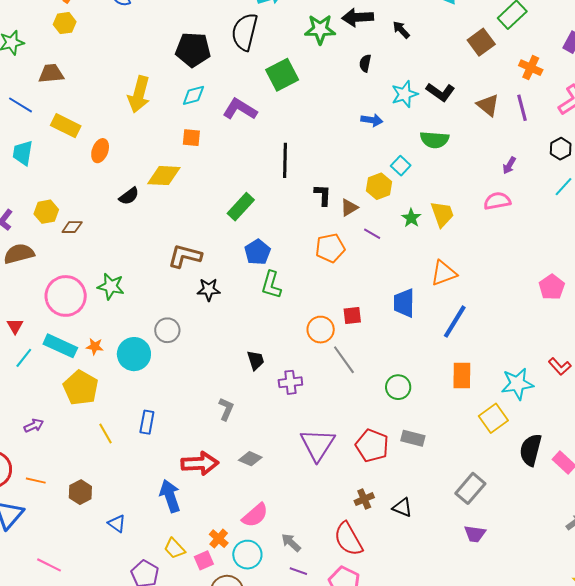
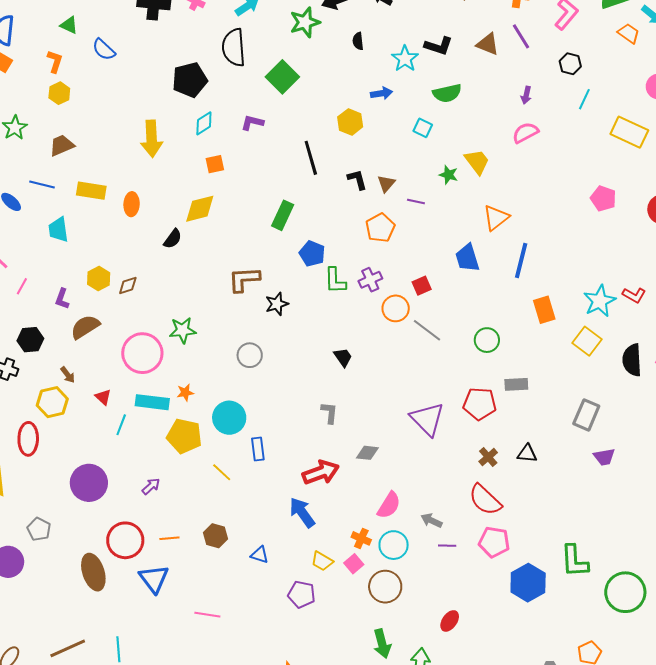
purple L-shape: (240, 109) -> (252, 123), size x0.7
yellow hexagon: (379, 186) -> (350, 122), moved
cyan circle: (134, 354) -> (229, 418), moved
red L-shape: (560, 367) -> (634, 295), moved
purple cross: (290, 382) -> (370, 280), moved

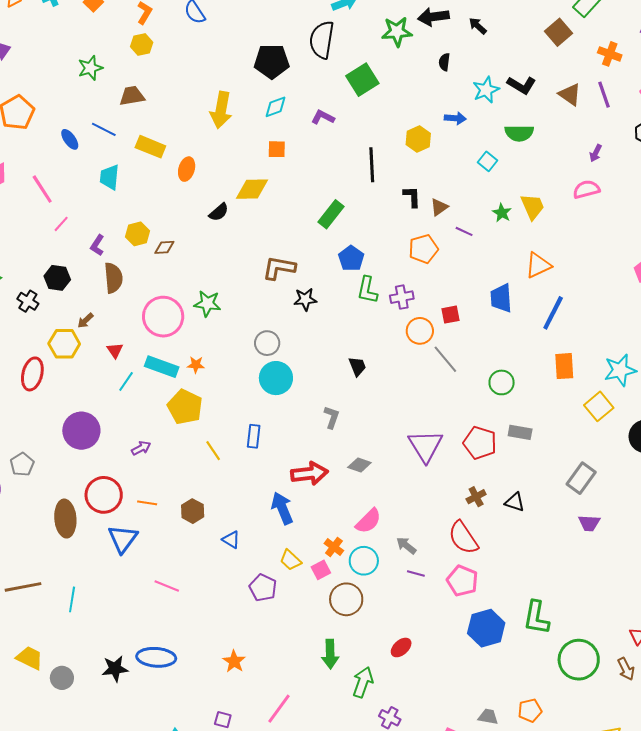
brown semicircle: (85, 327) -> (113, 278), turned 104
brown arrow: (68, 375) -> (85, 321), turned 72
cyan circle: (229, 418) -> (276, 378), moved

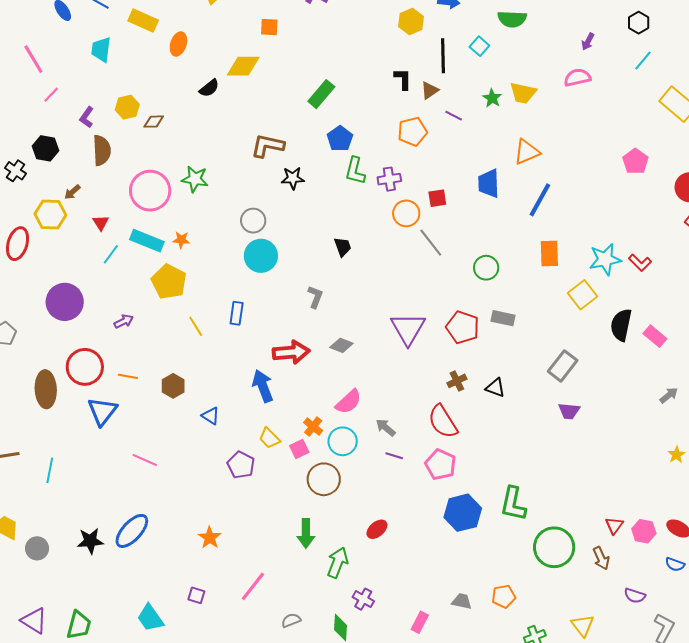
black line: (372, 165) -> (443, 56), moved
yellow trapezoid: (533, 207) -> (523, 93), turned 124
blue ellipse: (156, 657) -> (132, 531), turned -54

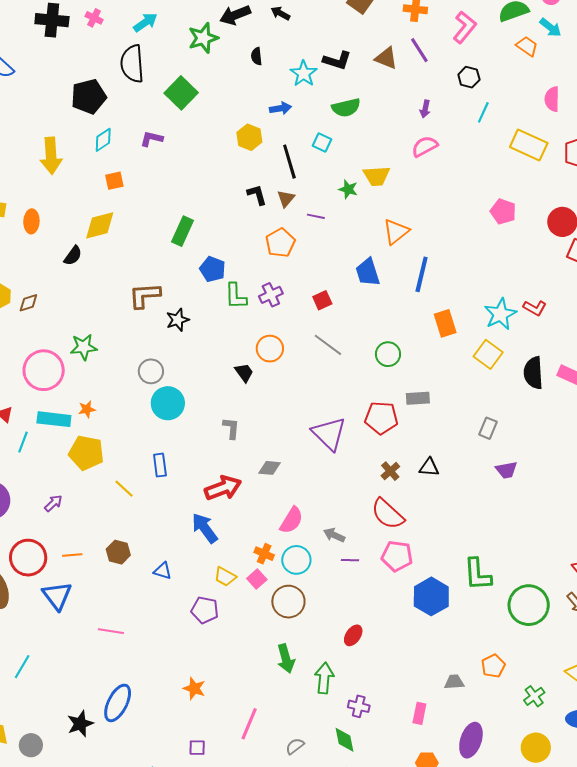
orange circle: (406, 213) -> (270, 349), moved
gray rectangle: (563, 366) -> (488, 428), size x0.7
cyan line: (50, 470) -> (22, 667), turned 35

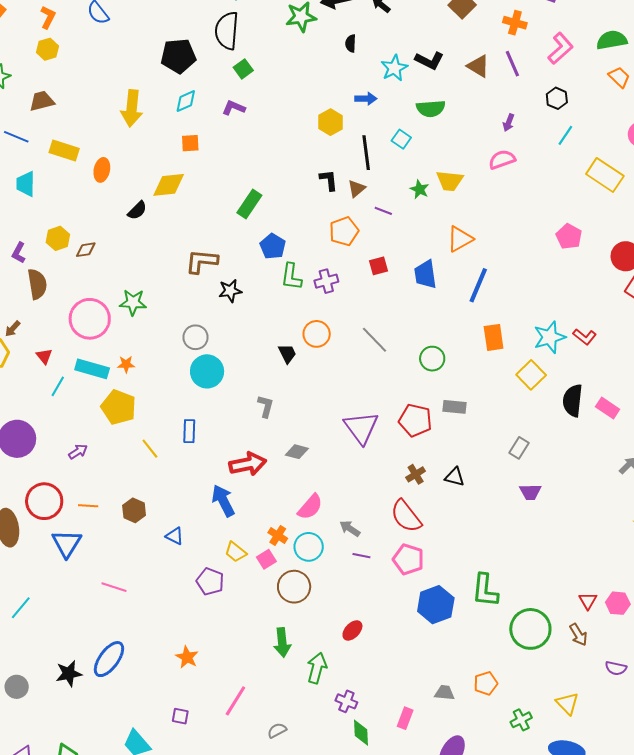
green square: (181, 93) -> (243, 69), moved, size x0.6
red square: (322, 300) -> (379, 266), moved
green diamond: (345, 740) -> (361, 733), moved

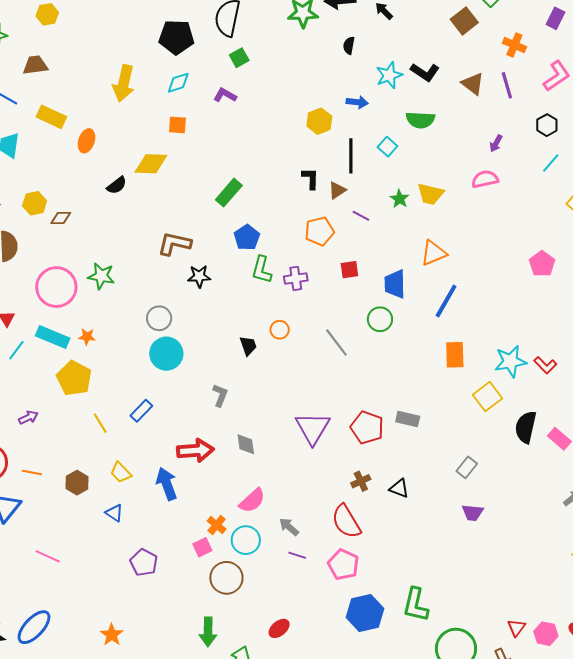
orange circle: (317, 334) -> (280, 330), size x0.7
green circle: (432, 359) -> (380, 319), moved
blue rectangle: (189, 431) -> (141, 411), turned 35
gray diamond: (297, 452) -> (246, 444), turned 60
yellow trapezoid: (236, 552) -> (121, 473), moved

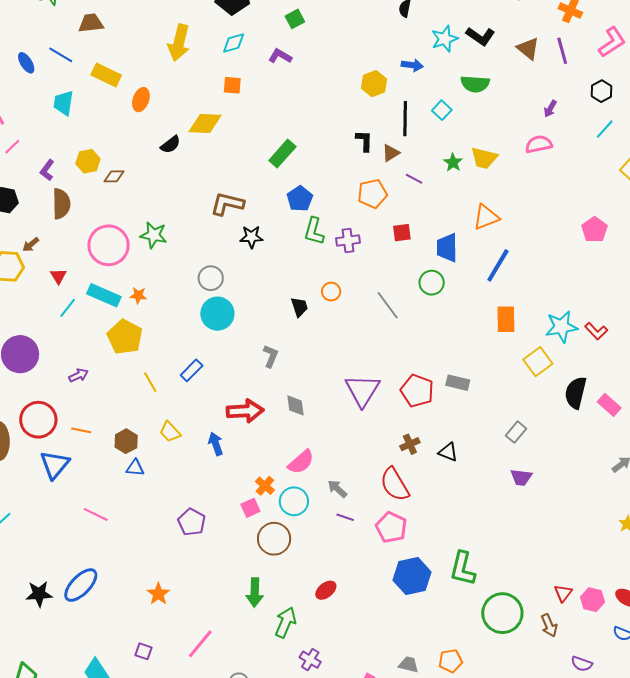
blue arrow: (167, 484) -> (216, 444), size x0.7
blue triangle: (114, 513) -> (135, 468), moved, turned -30

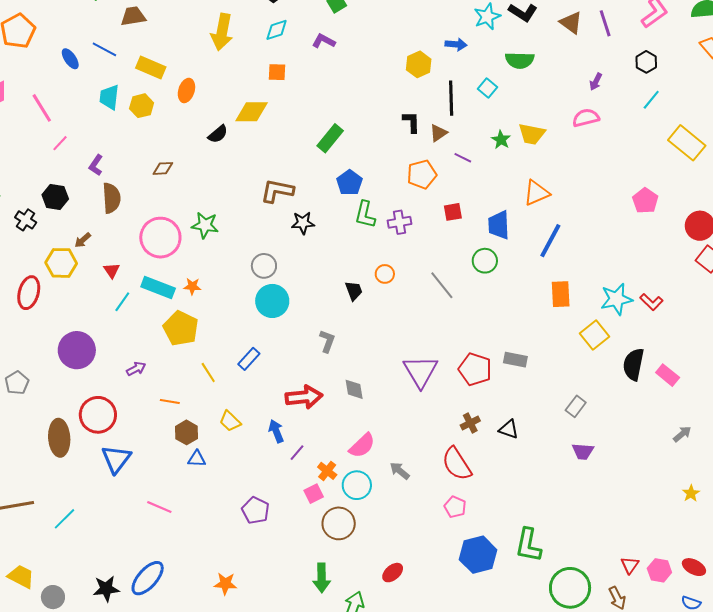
yellow hexagon: (88, 161) -> (142, 106), moved
orange line: (81, 430) -> (170, 402), moved
purple line: (345, 517) -> (297, 453), moved, turned -66
pink pentagon: (391, 527) -> (455, 507), size x0.7
orange star: (158, 594) -> (225, 584), turned -30

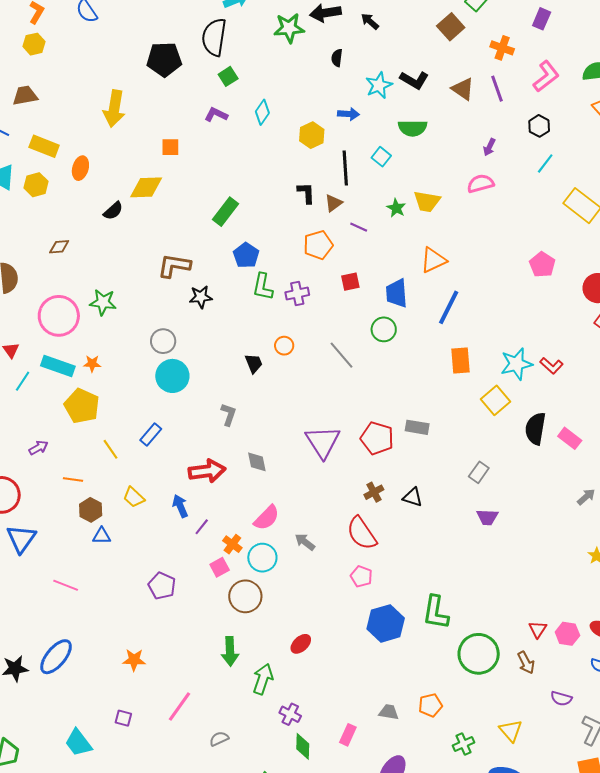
cyan diamond: (277, 30) -> (262, 112), moved, turned -35

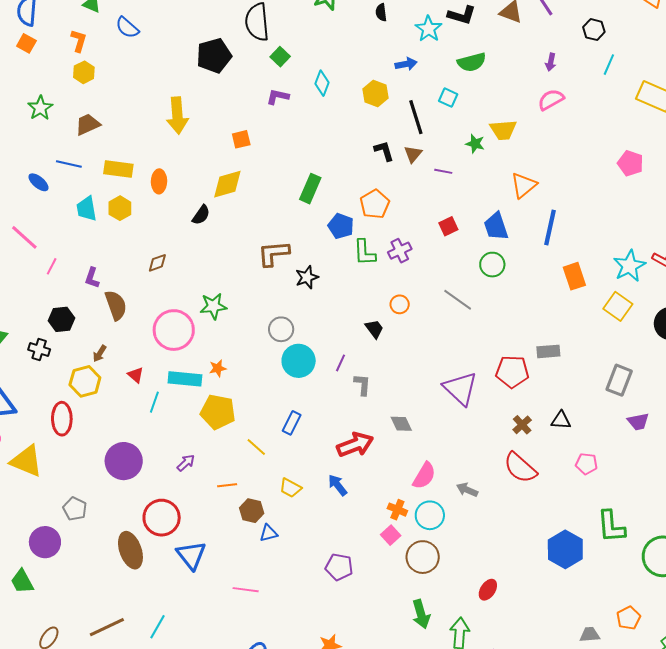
orange pentagon: (318, 245) -> (375, 204), moved
gray rectangle: (479, 472) -> (619, 380), size x1.4
purple line: (202, 527) -> (340, 363), moved
pink pentagon: (361, 576) -> (586, 464), moved

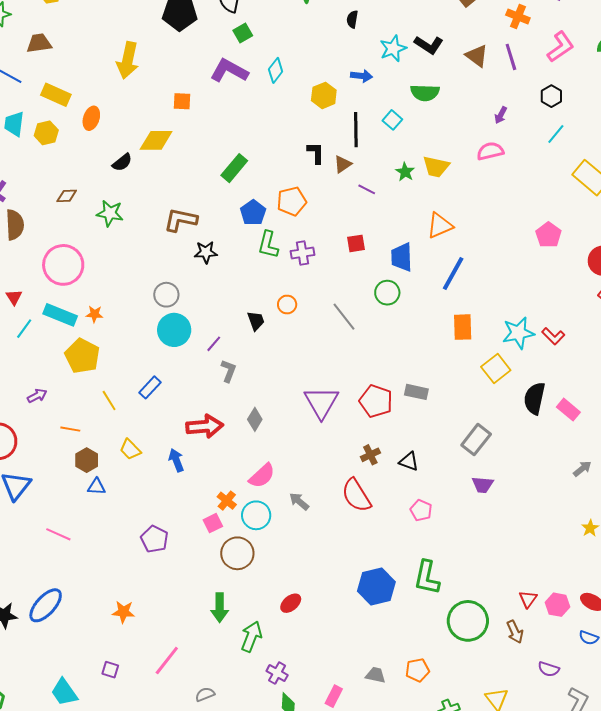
purple L-shape: (278, 97) -> (229, 71), size x1.6
green star: (213, 306) -> (110, 213), moved
gray diamond: (401, 424) -> (255, 419), turned 40

